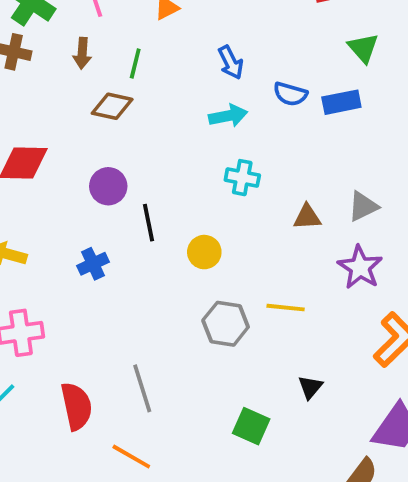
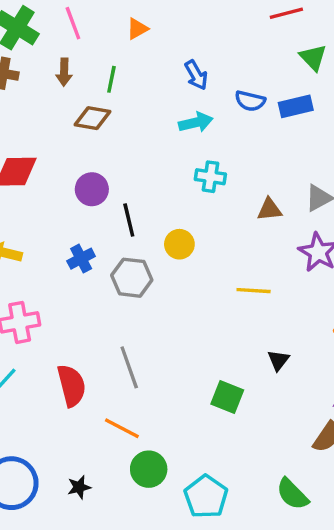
gray hexagon: (226, 324) -> (132, 278), moved

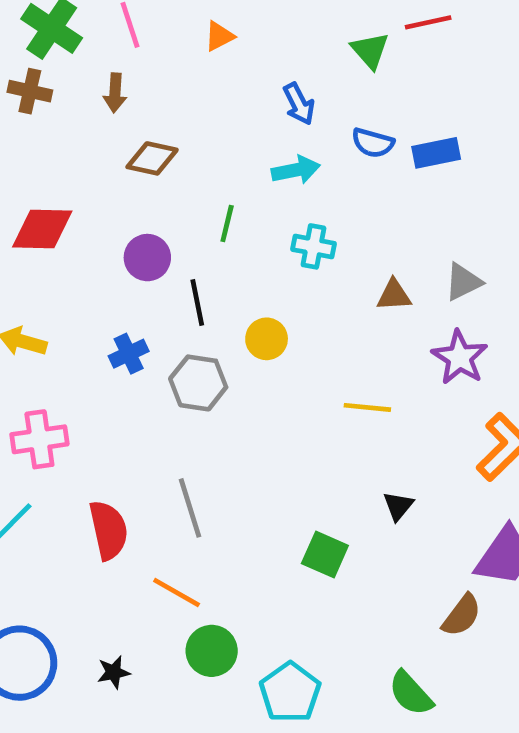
green triangle: (313, 57) -> (370, 50), moved
green line: (111, 79) -> (227, 223), moved

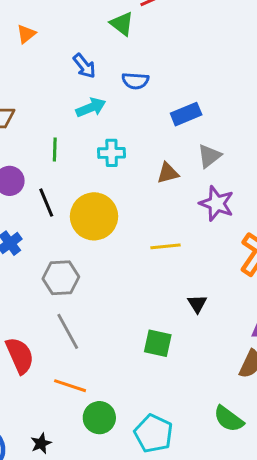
blue rectangle: (436, 153) -> (186, 114), moved
yellow circle: (267, 339) -> (94, 216), size x1.8
gray hexagon: (198, 383) -> (61, 278), moved

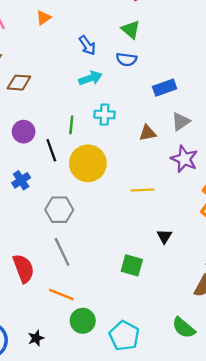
green triangle: (122, 24) -> (131, 29), moved
green line: (55, 150) -> (71, 125), moved

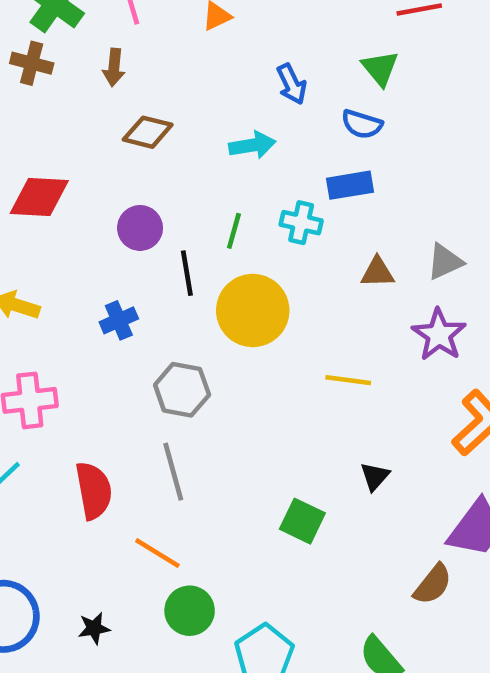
cyan arrow: (90, 78) -> (252, 145), moved
blue rectangle: (165, 88) -> (350, 185), moved

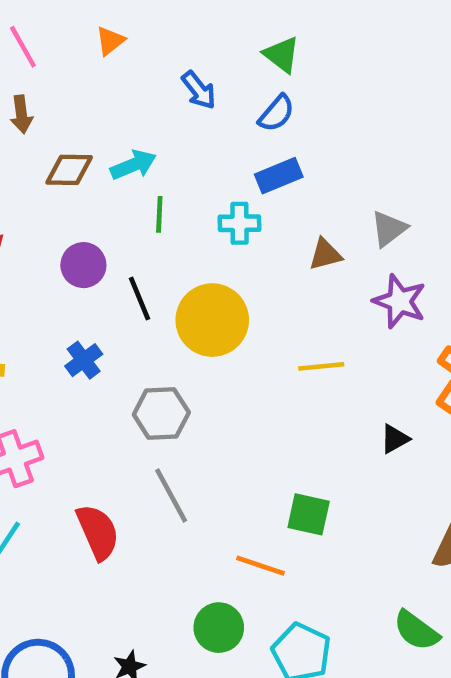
blue semicircle: (362, 124) -> (276, 113), turned -54
cyan arrow: (252, 145) -> (133, 165), moved
green line: (234, 231) -> (159, 214), moved
black triangle: (375, 476) -> (395, 439), moved, turned 32
orange line: (157, 553) -> (261, 566), moved

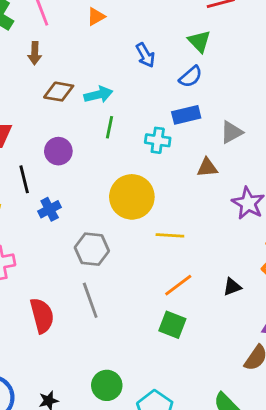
gray triangle: (389, 229) -> (231, 132), moved
black line: (139, 298) -> (24, 179), moved
yellow line: (321, 366) -> (170, 235), moved
orange line: (261, 566) -> (178, 285), moved, turned -64

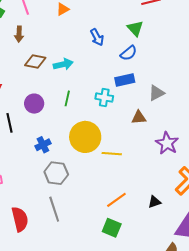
green line: (110, 127) -> (67, 98), moved
blue cross: (50, 209) -> (43, 145), moved
yellow line: (170, 235) -> (112, 154), moved

